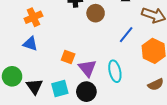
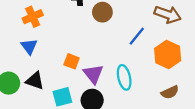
blue triangle: (30, 44) -> (29, 46), turned 35
black triangle: (34, 87) -> (35, 81), moved, turned -36

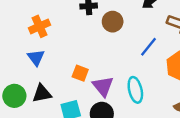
black triangle: (35, 81) -> (42, 93), turned -30

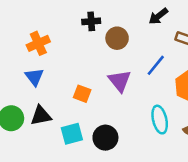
purple triangle: (103, 86) -> (120, 81), moved
cyan ellipse: (135, 90) -> (160, 120), moved

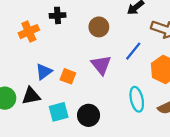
black cross: (91, 21) -> (58, 15), moved
blue triangle: (34, 77) -> (44, 72), moved, turned 30

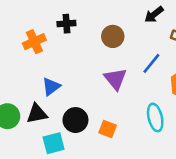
orange square: (68, 76) -> (108, 129), moved
cyan square: (59, 112) -> (54, 143), moved
black circle: (89, 115) -> (75, 120), moved

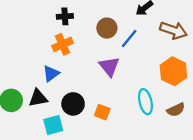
orange cross: (34, 42) -> (63, 44), moved
blue line: (151, 63) -> (129, 39), moved

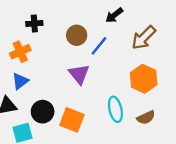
brown arrow: (173, 30) -> (144, 38), turned 116
orange cross: (63, 44) -> (20, 52), moved
orange square: (102, 112) -> (72, 120), size x1.5

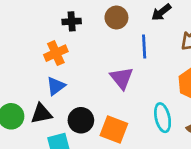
brown circle: (77, 35) -> (116, 18), moved
blue line: (99, 46) -> (144, 46), turned -42

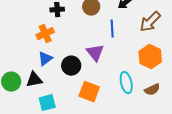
black circle: (81, 120) -> (71, 66), moved

